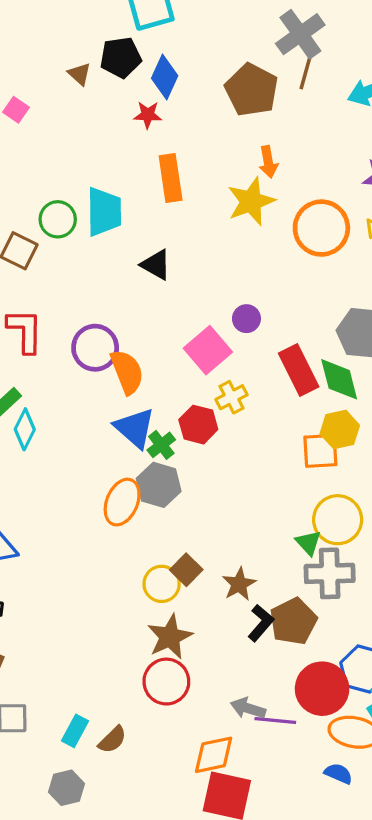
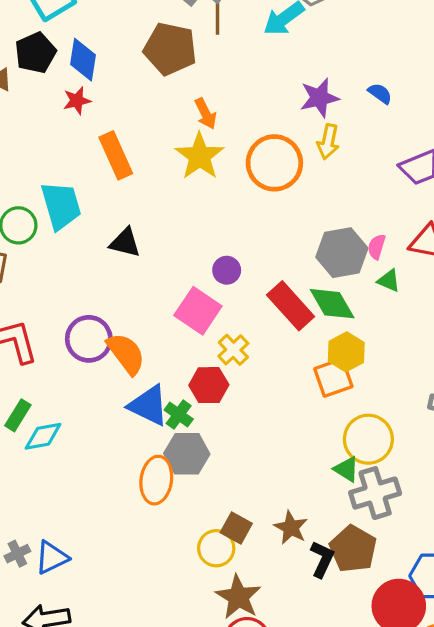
cyan diamond: (25, 429) -> (43, 436), turned 69

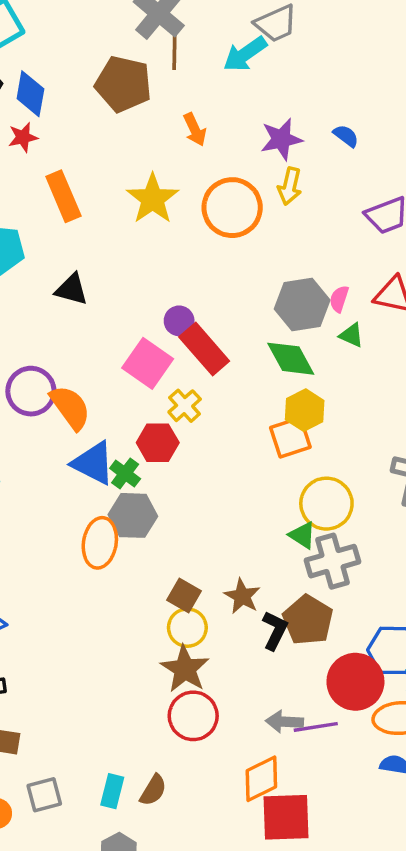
orange arrow: (206, 114) -> (195, 129), moved
red rectangle: (291, 306) -> (204, 349), moved
yellow circle: (216, 548) -> (187, 628), moved

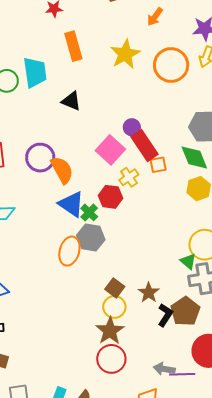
orange arrow: (195, 129) -> (155, 17), turned 54
orange square: (290, 437) -> (158, 165), moved, size x0.7

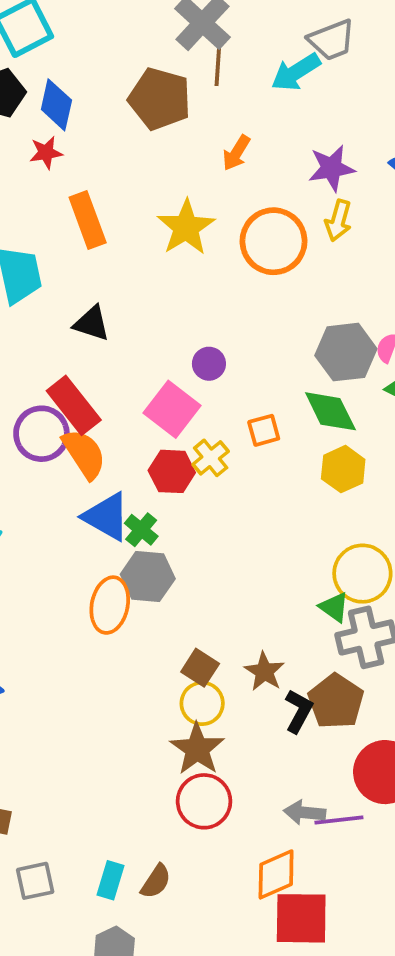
red rectangle: (144, 146) -> (74, 405), moved
red hexagon: (111, 197) -> (172, 471), moved

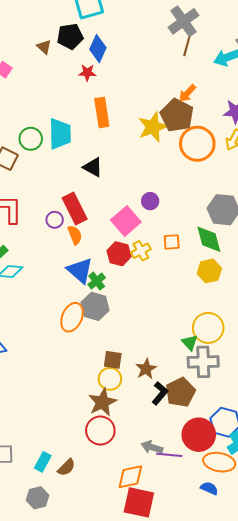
brown pentagon: (160, 99) -> (177, 115), moved
purple circle: (41, 434) -> (55, 220), size x0.6
orange semicircle: (84, 454) -> (75, 235), size x0.7
brown square: (200, 668) -> (113, 360), turned -36

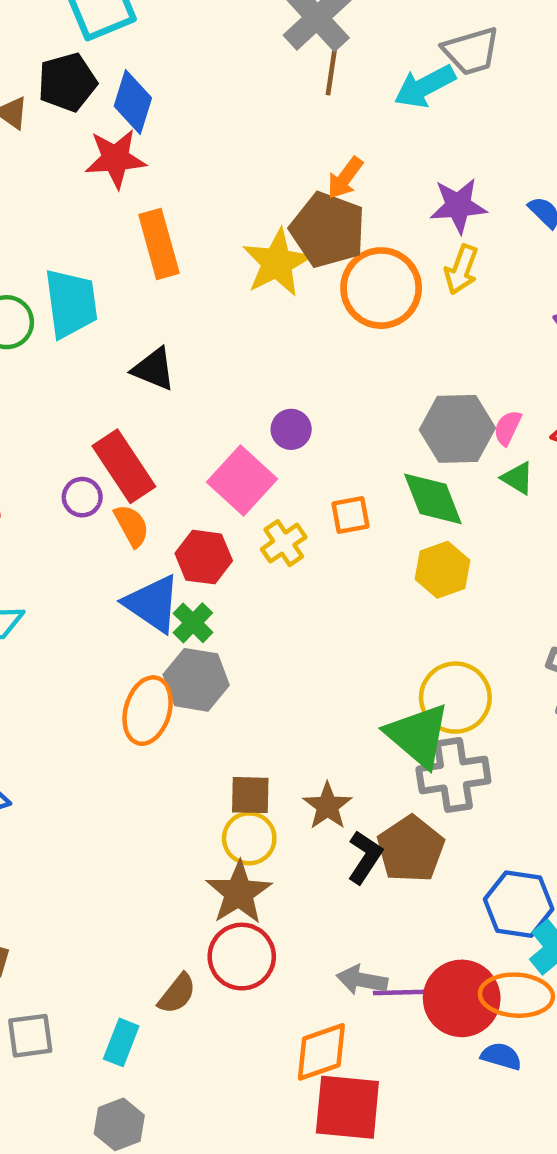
red star: (87, 73) -> (115, 159), size x1.5
red hexagon: (119, 254) -> (204, 557), moved
green triangle: (190, 343) -> (418, 735), size x1.8
red circle: (199, 435) -> (462, 998), moved
brown semicircle: (66, 467) -> (177, 994), moved

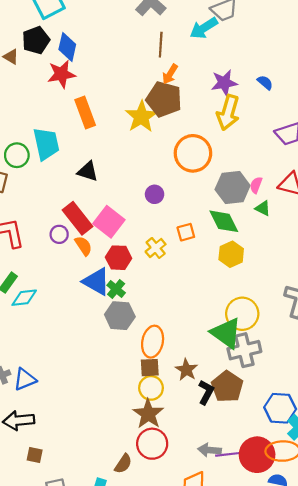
brown line: (332, 68) -> (161, 45), moved
yellow arrow: (461, 270) -> (228, 113), size x1.5
orange circle: (381, 288) -> (193, 153), moved
pink square: (242, 481) -> (109, 222), moved
orange ellipse: (148, 711) -> (153, 342), moved

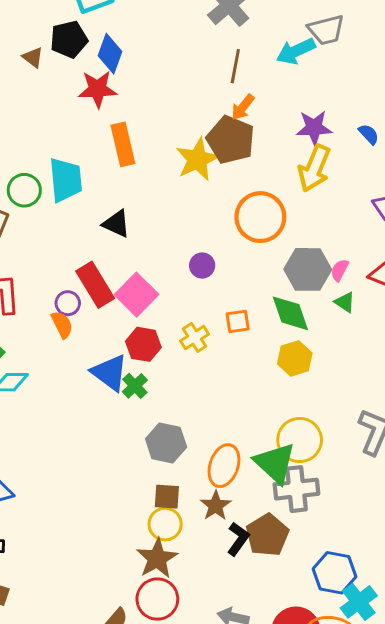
orange semicircle: (83, 246) -> (62, 325), moved
gray hexagon: (120, 316) -> (166, 443), moved
orange ellipse: (153, 342) -> (224, 466), moved

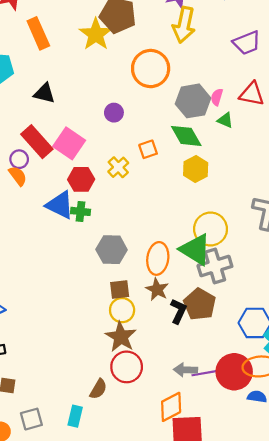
green cross: (135, 386) -> (80, 211), turned -30

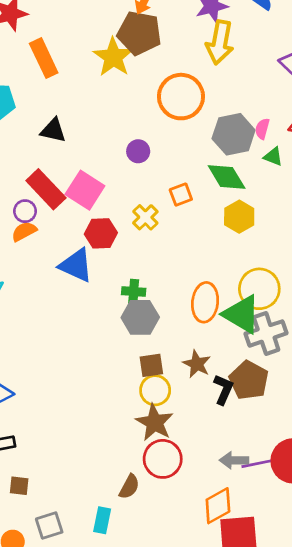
orange semicircle: (18, 176) -> (24, 231), turned -80
green cross: (80, 211) -> (134, 292), moved
orange ellipse: (158, 258) -> (205, 302), moved

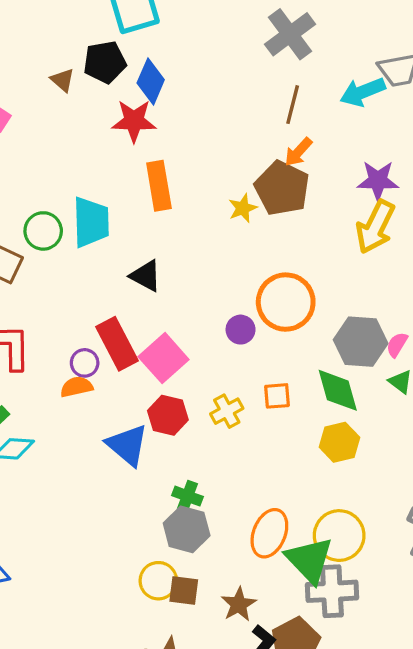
yellow star: (113, 57) -> (243, 208), size x0.6
orange circle: (181, 97) -> (286, 302), moved
yellow circle: (155, 390) -> (158, 581), moved

